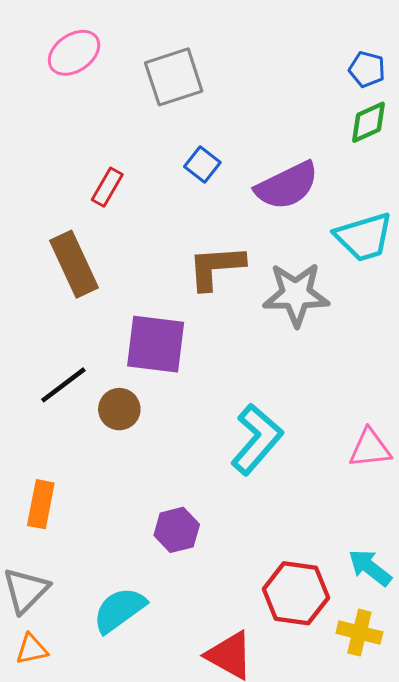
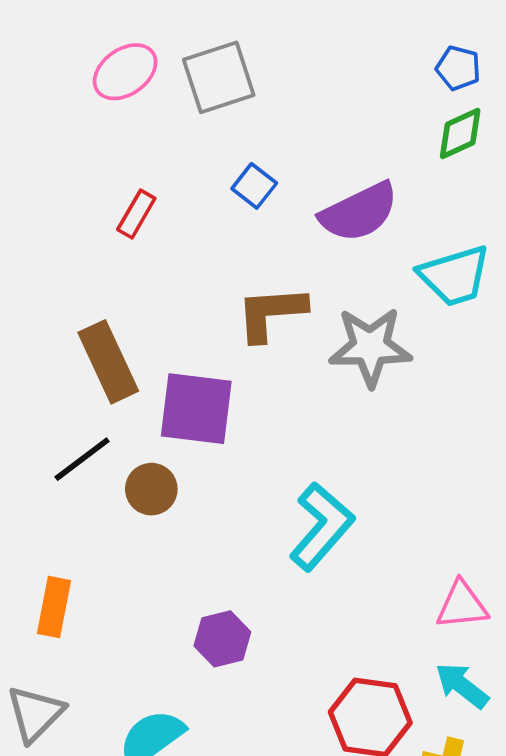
pink ellipse: (74, 53) -> (125, 72), moved
brown rectangle: (74, 264) -> (108, 362), moved
pink triangle: (370, 448) -> (462, 605), moved

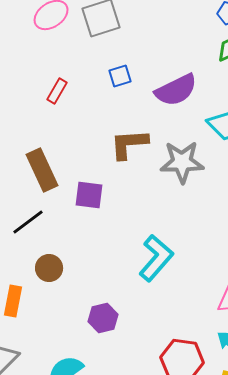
blue square: (254, 186) -> (120, 76), turned 35
purple square: (196, 409) -> (89, 195), size x0.7
brown circle: (151, 489) -> (49, 268), moved

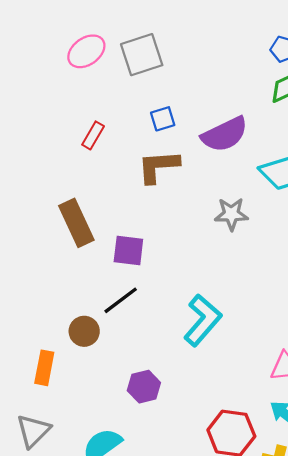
brown L-shape: (129, 144) -> (158, 166), moved
gray star: (182, 162) -> (231, 214), size x0.7
black line: (28, 222) -> (121, 300), moved

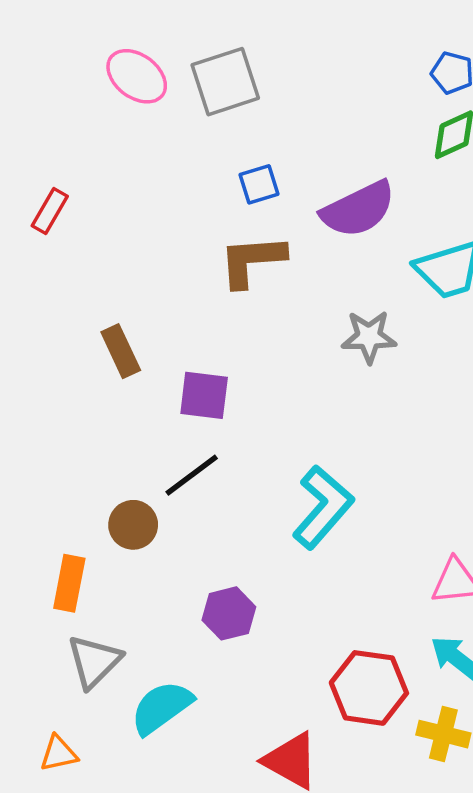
pink ellipse: (86, 51) -> (137, 76), turned 72
red rectangle: (93, 135) -> (50, 211), moved
brown rectangle: (76, 223) -> (121, 351), size x0.7
gray triangle: (33, 431) -> (94, 661), moved

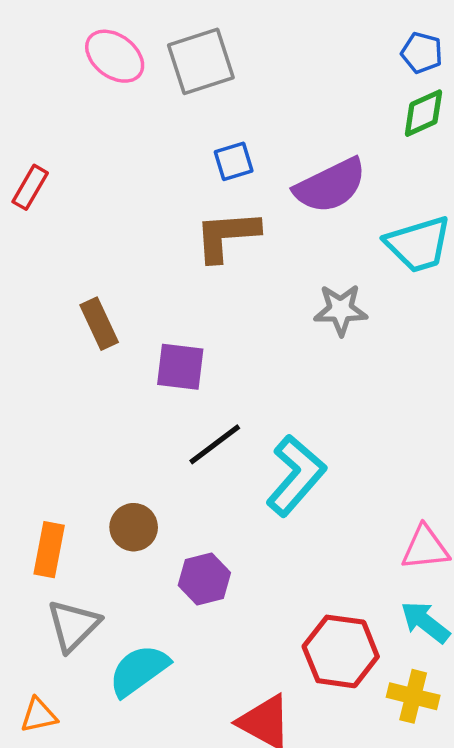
black line: (192, 475) -> (215, 444), moved
brown circle: (133, 525) -> (134, 527), moved

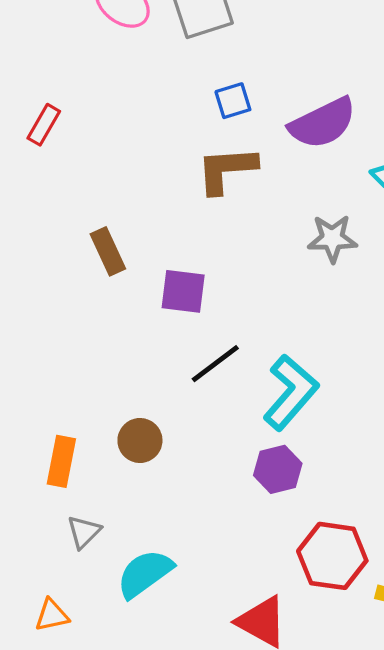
purple hexagon: (204, 579) -> (278, 469), moved
gray triangle: (73, 626) -> (84, 532), size x0.7

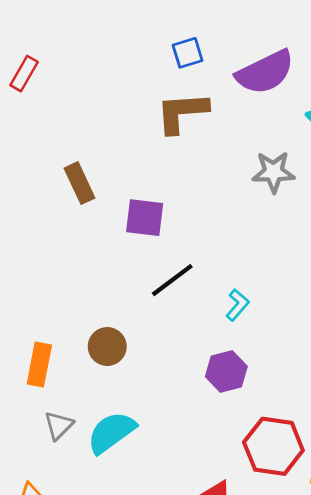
cyan L-shape: (291, 392) -> (237, 305), size x0.5
cyan semicircle: (145, 574) -> (111, 432), moved

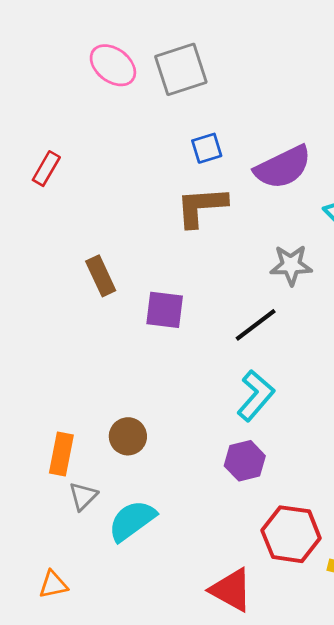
black line: (172, 280) -> (256, 325), moved
cyan L-shape: (237, 305) -> (256, 396), size x1.6
gray triangle: (59, 425) -> (83, 496), moved

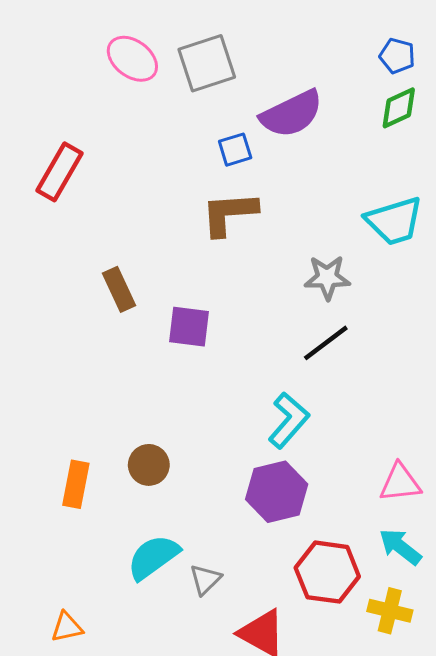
purple semicircle: (283, 167) -> (292, 114), moved
red rectangle: (46, 169) -> (60, 172), size x1.5
black line: (256, 325) -> (326, 343), moved
purple hexagon: (245, 461) -> (277, 492), size x1.4
gray triangle: (83, 496) -> (205, 579), moved

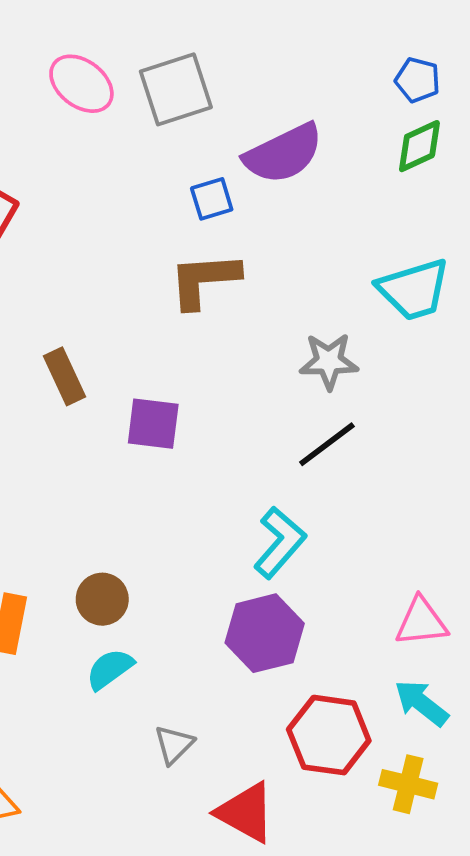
cyan semicircle: (153, 557) -> (110, 669), moved, size x0.7

